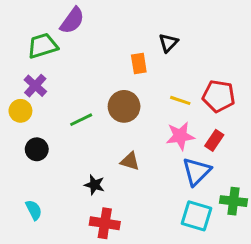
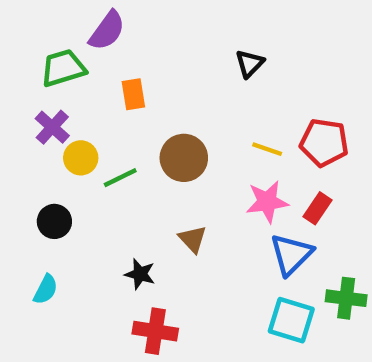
orange rectangle: (139, 63) -> (133, 94), moved
yellow circle: (20, 111) -> (81, 158), moved
brown triangle: (130, 161) -> (193, 239), turned 30
cyan semicircle: (34, 210) -> (46, 289), moved, turned 54

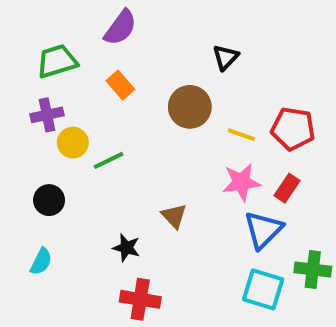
purple semicircle: (107, 31) -> (120, 28), moved
orange rectangle: (133, 94) -> (120, 85), turned -32
purple cross: (52, 127) -> (47, 115), turned 36
brown circle: (184, 158) -> (190, 107), moved

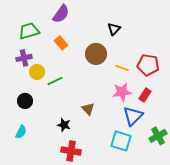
green cross: (313, 270) -> (158, 136), turned -36
cyan square: (263, 289) -> (121, 141), moved

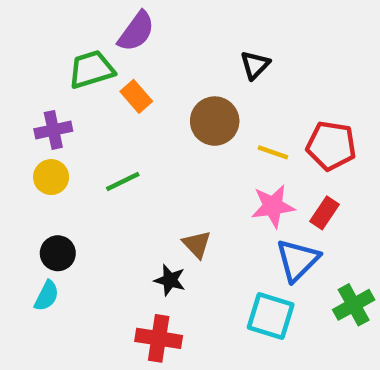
green trapezoid: (29, 31) -> (91, 69), moved
yellow circle: (37, 72) -> (51, 177), moved
black circle: (25, 101) -> (58, 253), moved
black star: (64, 125) -> (170, 280), moved

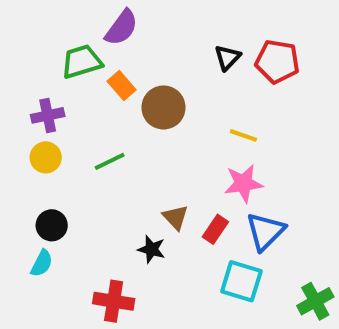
brown circle: (215, 121) -> (164, 107), moved
red pentagon: (331, 146) -> (277, 62), moved
red rectangle: (324, 213) -> (215, 229), moved
green cross: (354, 305) -> (315, 301), moved
red cross: (159, 338) -> (114, 301), moved

